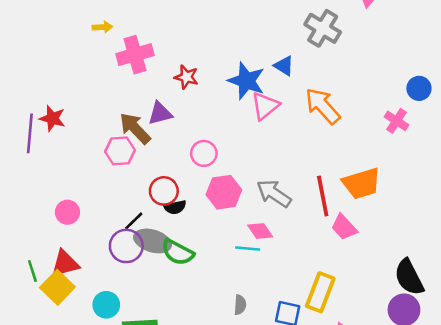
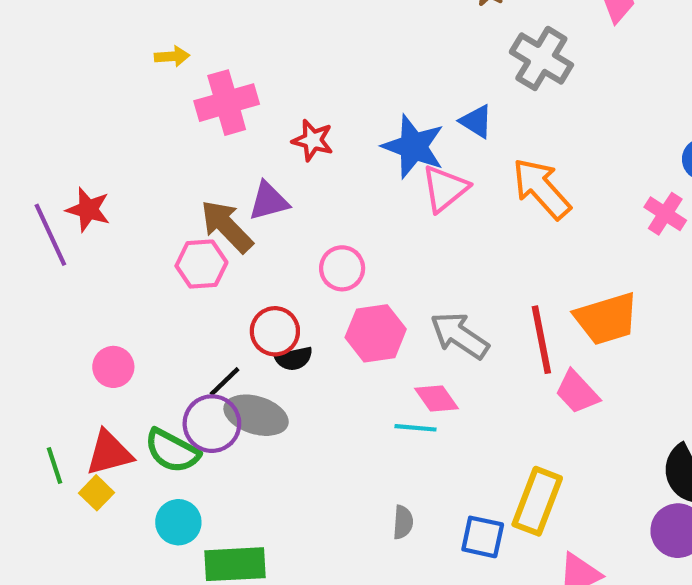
purple line: (30, 133) -> (50, 235), turned -30
green semicircle: (178, 252) -> (172, 451), moved
yellow square: (57, 287) -> (97, 493), size x0.6

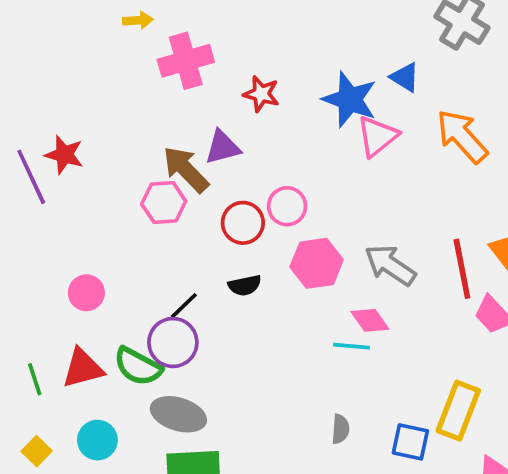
red circle: (275, 331) -> (243, 223), moved
gray ellipse: (256, 415) -> (178, 414), moved
yellow square: (97, 493) -> (37, 451), moved
cyan circle: (178, 522) -> (97, 440), moved

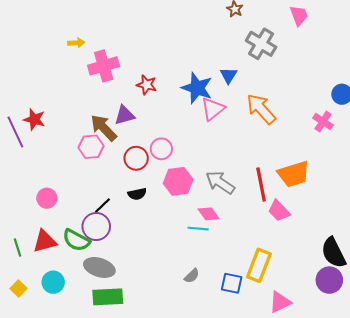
blue triangle: (405, 77) -> (229, 75), turned 30
gray semicircle: (340, 429) -> (192, 276), turned 42

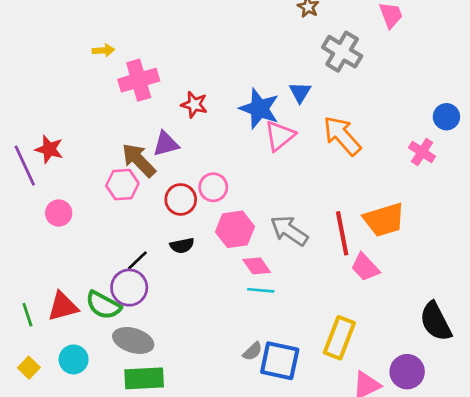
pink circle: (47, 198) -> (59, 213), moved
pink diamond: (209, 214) -> (257, 266), moved
purple circle: (329, 280) -> (407, 372), moved
blue square: (232, 283) -> (280, 361), moved, size x1.4

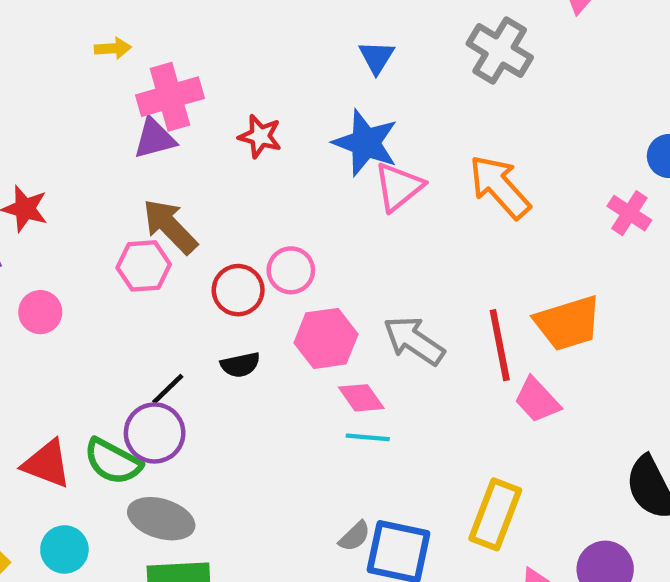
blue triangle: (300, 92) -> (377, 57), moved
purple triangle: (166, 144) -> (155, 138), moved
red triangle: (63, 307) -> (47, 464), turned 36

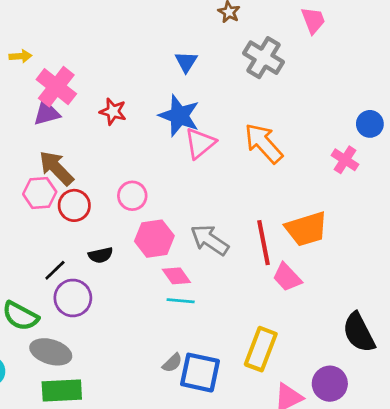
pink cross: (170, 97) -> (56, 87), turned -36
red circle: (238, 290) -> (74, 205), moved
purple circle: (155, 433) -> (73, 298), moved

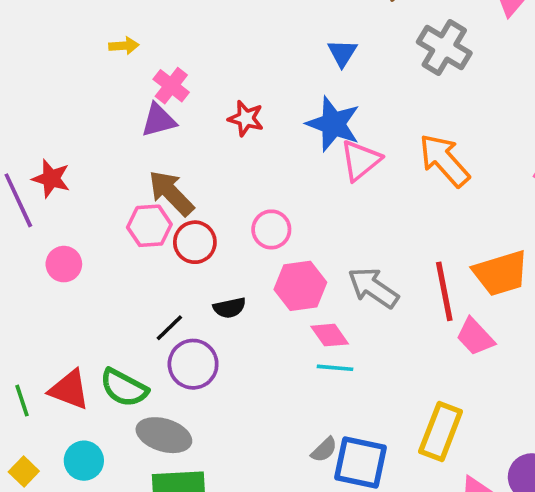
pink cross: (56, 87) -> (171, 86), size x0.7

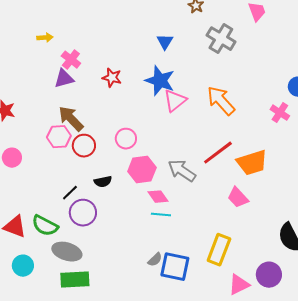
red line: (444, 291) -> (218, 153), moved, turned 64

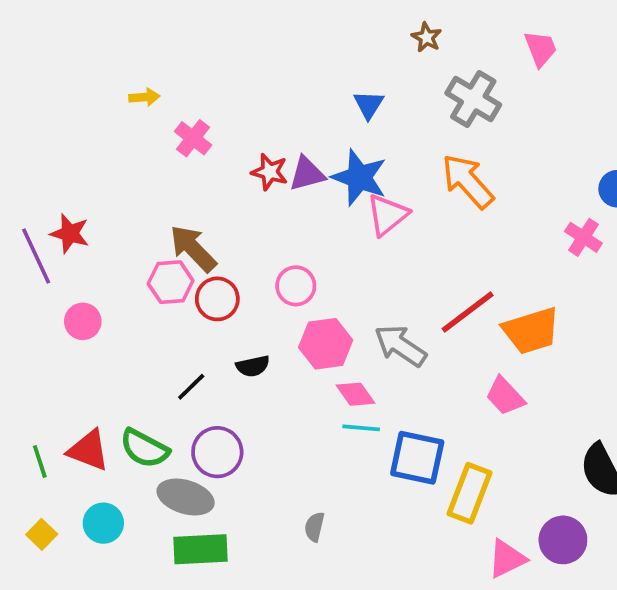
purple triangle: (64, 79) -> (307, 174), moved
orange arrow: (221, 101) -> (468, 181), moved
purple circle: (83, 213) -> (217, 452), moved
gray semicircle: (155, 260) -> (314, 527), moved, turned 147
blue square: (175, 267) -> (417, 458), moved

